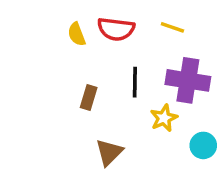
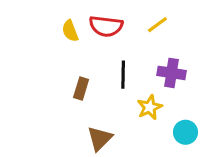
yellow line: (172, 27) -> (157, 25), turned -55
purple cross: (188, 80) -> (171, 73), size x0.7

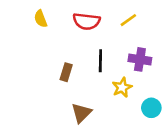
yellow semicircle: (70, 31) -> (41, 19), moved

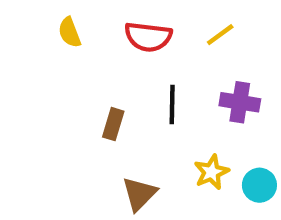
yellow star: (122, 87) -> (211, 172), moved

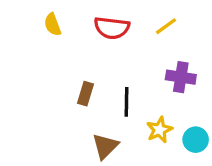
black line: (172, 104) -> (127, 102), moved

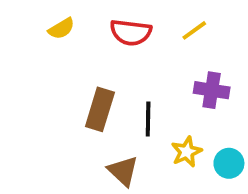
yellow semicircle: (53, 25) -> (61, 29), turned -100
brown rectangle: (85, 94) -> (100, 109), size x1.5
brown triangle: (105, 146) -> (123, 171), turned -32

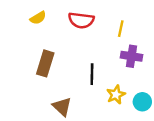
yellow line: (194, 30) -> (121, 29), moved, turned -42
brown rectangle: (100, 109) -> (45, 63), moved
brown triangle: (123, 171) -> (62, 107), moved

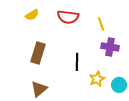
yellow line: (121, 29) -> (101, 24), turned -32
brown triangle: (62, 107) -> (39, 89), moved, turned 36

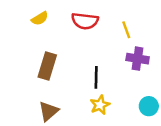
yellow star: (97, 79) -> (100, 105), moved

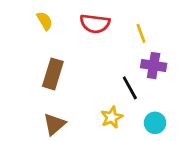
yellow semicircle: (40, 18) -> (45, 21), turned -90
black line: (96, 77) -> (130, 88), moved, turned -30
cyan circle: (149, 106) -> (155, 123), moved

